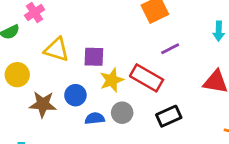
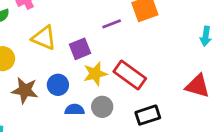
purple line: (170, 49) -> (112, 24), moved
purple square: (94, 57) -> (80, 49), turned -30

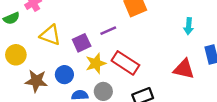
purple line: (112, 24) -> (108, 31), moved

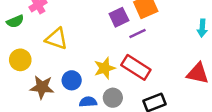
purple line: (108, 31) -> (137, 33), moved
purple square: (82, 43) -> (119, 17), moved

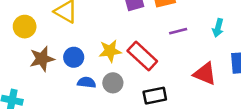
purple line: (137, 33) -> (178, 31), moved
brown star: (42, 87) -> (42, 59), turned -30

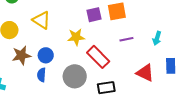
yellow star: (110, 51) -> (76, 37), moved
blue semicircle: (87, 82) -> (41, 75), moved, turned -96
gray circle: (113, 83) -> (75, 76), size x1.5

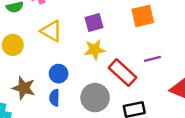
purple square: (94, 15) -> (94, 23), moved
purple line: (126, 39) -> (152, 59), moved
brown star: (21, 55) -> (24, 88), moved, turned 30

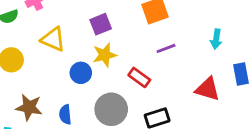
purple line: (152, 59) -> (166, 48), moved
red rectangle: (123, 73) -> (139, 77), size x0.7
blue circle: (59, 74) -> (81, 73), moved

